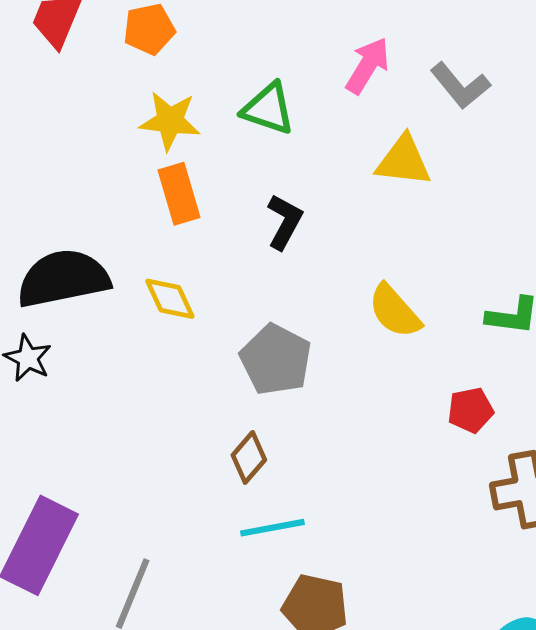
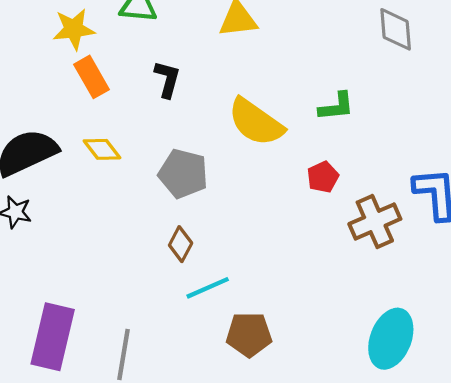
yellow semicircle: (395, 311) -> (256, 122), size x1.4

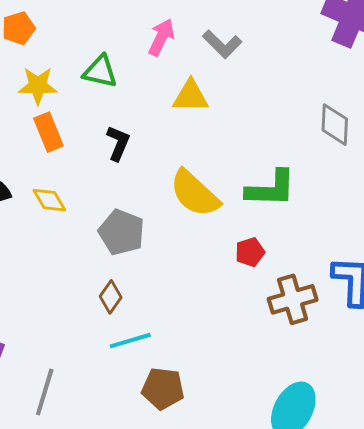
green L-shape: (336, 107) -> (271, 189), size x1.5

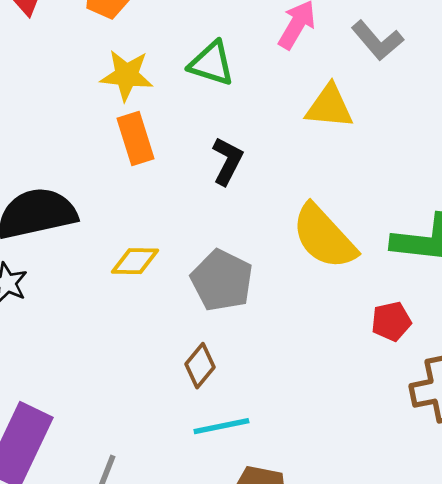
yellow diamond: (49, 200) -> (135, 261), moved, turned -63

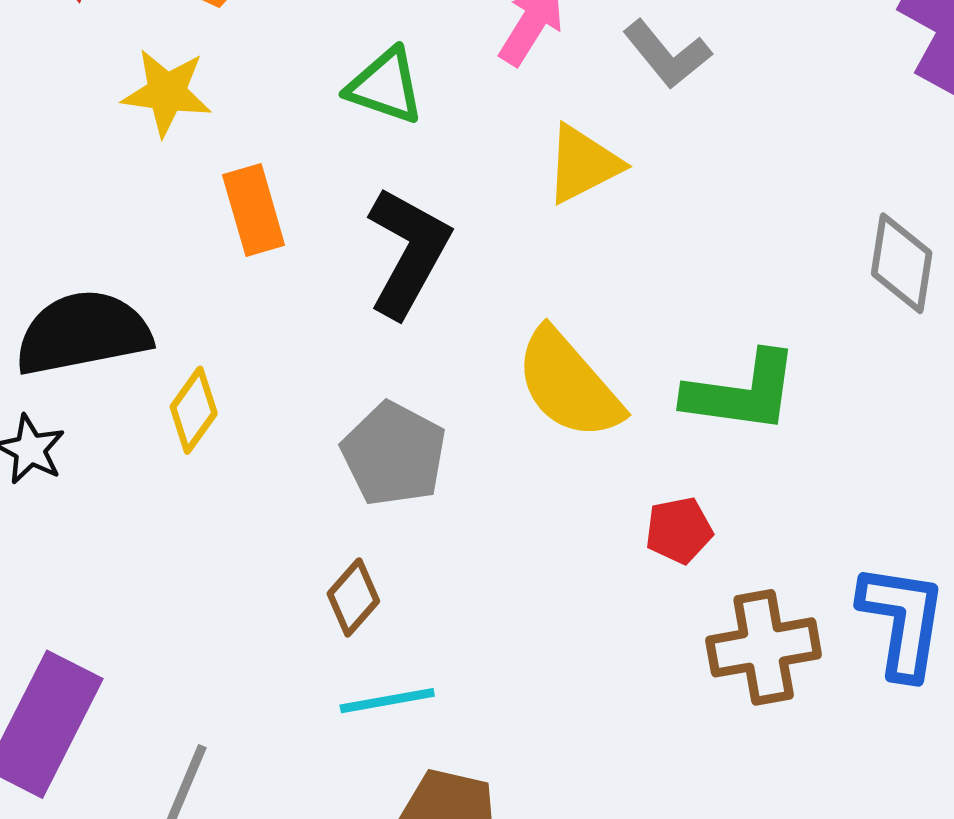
yellow star: (127, 75) -> (167, 92), moved
yellow triangle: (329, 107) -> (583, 164), turned -34
black L-shape: (227, 161) -> (408, 252), size x1.6
yellow diamond: (135, 261) -> (194, 410), moved, turned -57

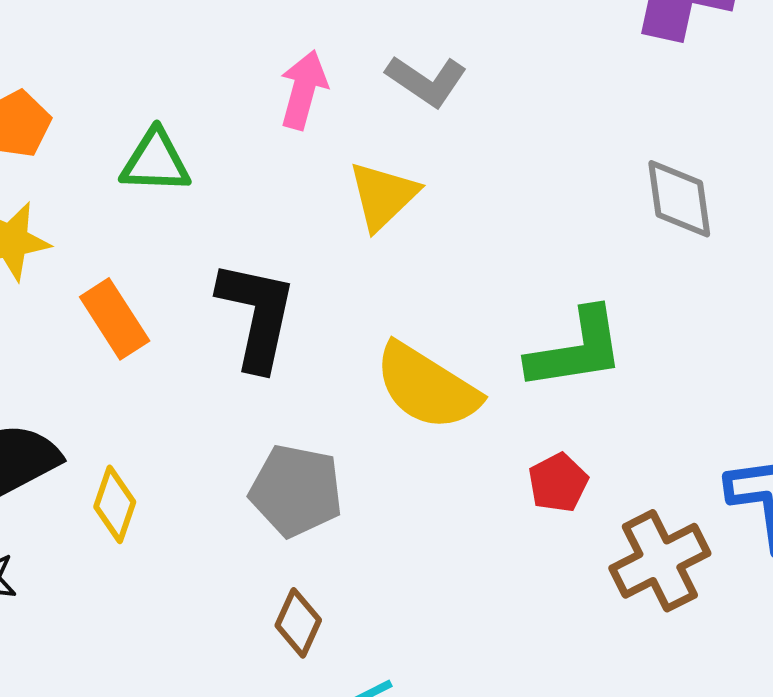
green triangle: (385, 86) -> (155, 162), moved

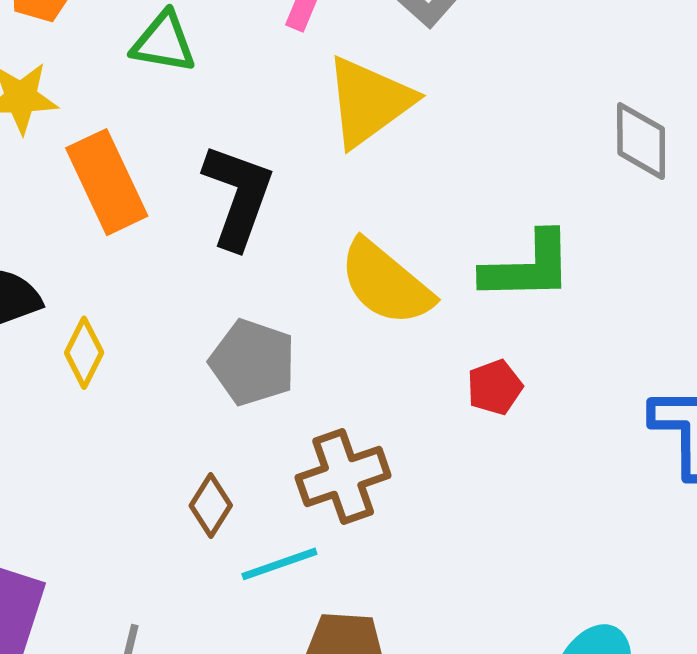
yellow triangle: (383, 196) -> (369, 102), size x1.4
orange rectangle: (115, 319) -> (107, 182), size x1.4
brown cross: (660, 561) -> (343, 476), moved
brown diamond: (298, 623) -> (211, 505), moved

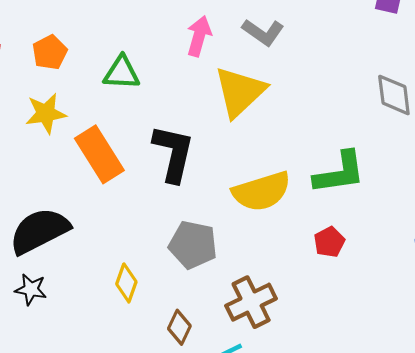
yellow semicircle: (386, 283) -> (262, 191), turned -50
yellow diamond: (84, 353) -> (126, 283), moved

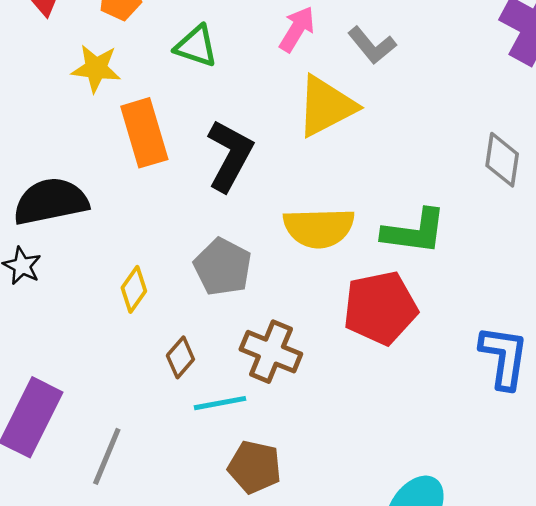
red pentagon: (329, 242) -> (380, 308), size x2.0
brown cross: (251, 302) -> (271, 352), turned 33

